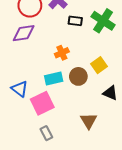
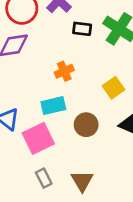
brown circle: (78, 76) -> (86, 125), moved
brown triangle: (89, 121) -> (82, 181), moved

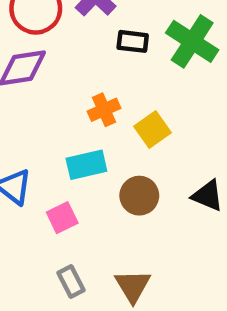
yellow square: (114, 88) -> (153, 130), moved
pink square: (38, 138) -> (62, 218), size x0.6

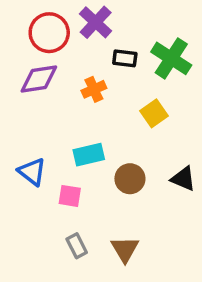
orange cross: (104, 110) -> (94, 89), moved
yellow square: (153, 130) -> (154, 113), moved
pink square: (62, 218) -> (70, 196), turned 35

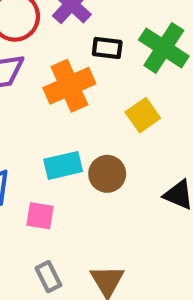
orange cross: (94, 89) -> (69, 86), size x1.6
brown circle: (130, 179) -> (107, 174), moved

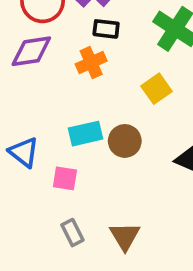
black rectangle: (107, 48) -> (106, 29), moved
orange cross: (69, 86) -> (91, 63), size x0.7

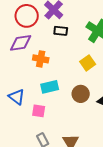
orange cross: (91, 63) -> (41, 59), moved, turned 35
brown circle: (125, 141) -> (81, 94), moved

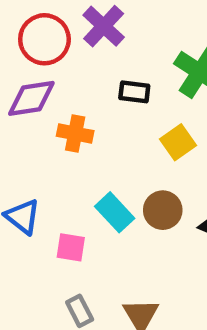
black rectangle: (61, 31) -> (134, 92), moved
cyan rectangle: (50, 87) -> (115, 212), moved, turned 60

